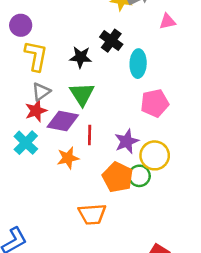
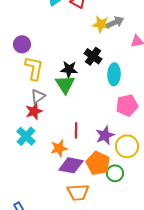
green triangle: (82, 94) -> (65, 84), moved
purple diamond: (63, 121) -> (71, 165), moved
green circle: (139, 176) -> (115, 173), moved

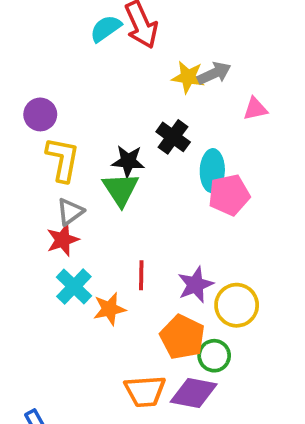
pink pentagon: (127, 105) -> (229, 195), moved
cyan cross: (26, 136) -> (74, 287), moved
purple diamond: (71, 165) -> (194, 393), moved

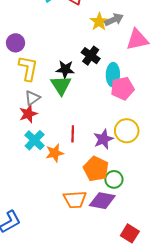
yellow star: (188, 77) -> (99, 22), turned 30
pink triangle: (255, 109) -> (137, 40), size x1.6
yellow circle: (237, 305) -> (127, 131), moved

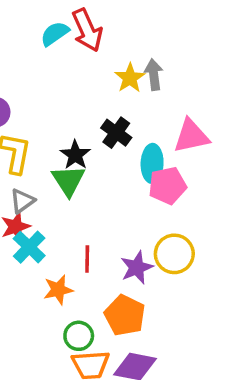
gray arrow: (114, 20) -> (154, 75), turned -72
pink triangle: (137, 40) -> (191, 136), moved
black star: (65, 69) -> (75, 155), turned 30
cyan cross: (35, 140) -> (29, 247), moved
green circle: (114, 179) -> (79, 336), moved

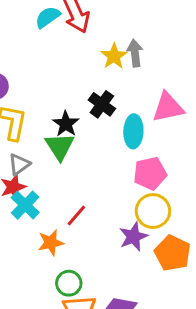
pink pentagon: (167, 186) -> (150, 173), moved
red line: (87, 259) -> (76, 216), turned 40
purple star: (137, 268) -> (133, 237), moved
orange pentagon: (125, 315) -> (173, 253), moved

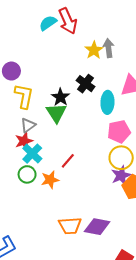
purple star: (133, 237) -> (121, 175), moved
green circle: (69, 283) -> (27, 174), moved

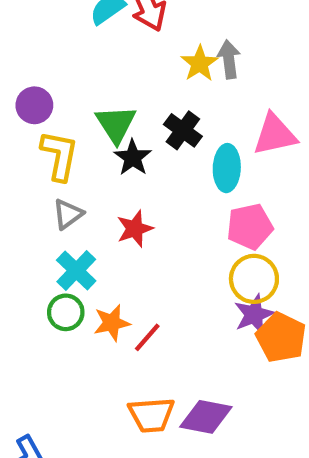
green triangle: (56, 113) -> (116, 124), moved
red star: (24, 141) -> (135, 229), moved
red line: (68, 161) -> (147, 337), moved

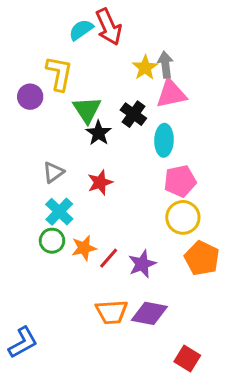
pink triangle: (275, 135) -> (171, 94), moved
yellow L-shape: (59, 155) -> (59, 73), moved
purple star: (254, 314) -> (142, 264), moved

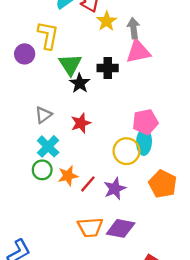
yellow star: (145, 68) -> (107, 21), moved
black cross: (133, 114) -> (108, 68), turned -36
cyan ellipse: (164, 140) -> (144, 142), moved
yellow circle: (183, 217) -> (126, 151), moved

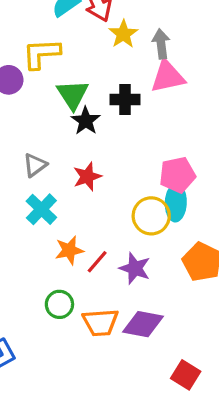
yellow L-shape: (48, 35) -> (41, 54), turned -104
green circle: (42, 170) -> (59, 304), moved
purple star: (115, 189) -> (135, 268), turned -30

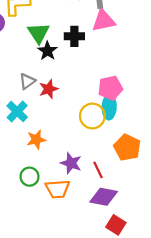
gray triangle: (35, 165) -> (27, 81), moved
red line: (97, 262) -> (98, 170), moved, turned -66
purple star: (135, 268) -> (71, 163), moved
purple diamond: (143, 324) -> (104, 197), moved

